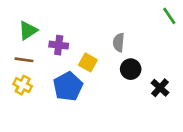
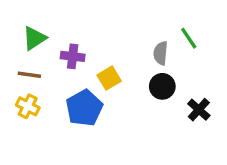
green line: (169, 16) -> (189, 38), moved
gray semicircle: (119, 42) -> (161, 53), moved
yellow square: (88, 62) -> (109, 78), turned 30

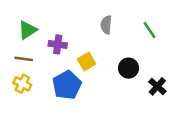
gray semicircle: (161, 53) -> (106, 25), moved

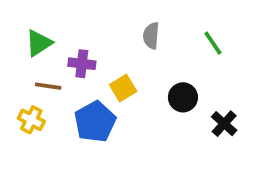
brown line: (24, 59) -> (48, 86), moved

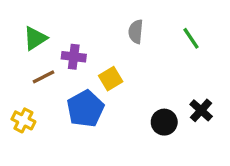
brown line: (48, 86) -> (44, 77), turned -35
black circle: (183, 97) -> (164, 122), moved
yellow cross: (31, 120) -> (23, 120), moved

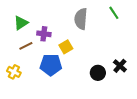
gray semicircle: (136, 32) -> (81, 19), size x1.5
green line: (191, 38) -> (114, 13), moved
blue pentagon: (85, 109) -> (51, 65), turned 30

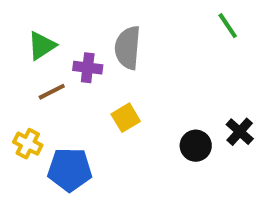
gray semicircle: (81, 19) -> (128, 48), moved
yellow square: (66, 47) -> (126, 118), moved
blue pentagon: (51, 65) -> (70, 170), moved

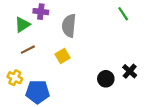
purple cross: (88, 68) -> (41, 12), moved
yellow square: (126, 118) -> (62, 56), moved

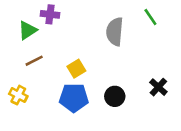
gray semicircle: (69, 26) -> (115, 32), moved
black circle: (106, 79) -> (115, 96), moved
blue pentagon: (38, 92) -> (74, 98), moved

